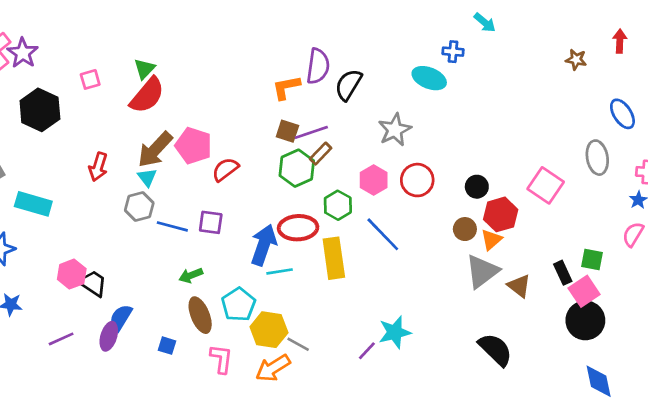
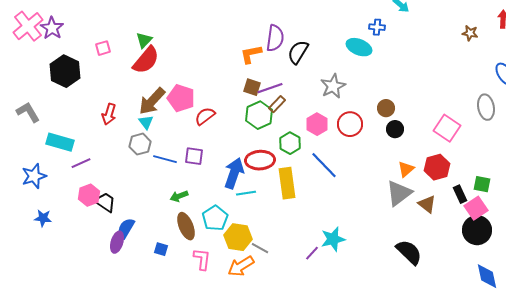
red hexagon: (501, 214) -> (437, 167), moved
brown circle: (465, 229) -> (386, 108), moved
purple line: (61, 339) -> (81, 163), moved

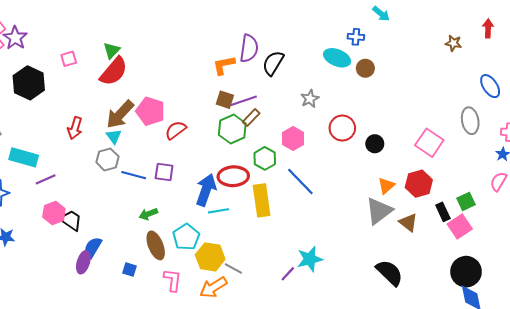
gray star: (333, 86) -> (310, 99), size x0.7
brown circle: (386, 108) -> (365, 68), moved
red circle: (350, 124) -> (342, 128), moved
green square: (482, 184) -> (466, 201), turned -36
black circle: (477, 230) -> (466, 272), moved

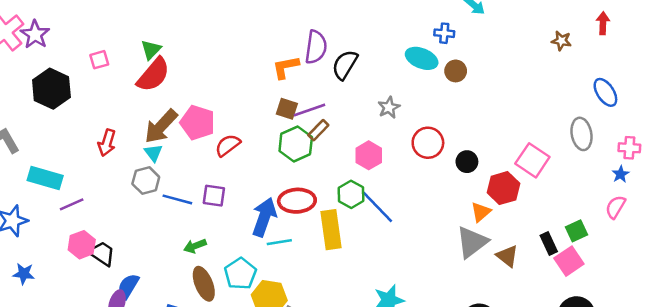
green hexagon: (265, 158) -> (351, 194), moved
red hexagon: (419, 184) -> (503, 188), moved

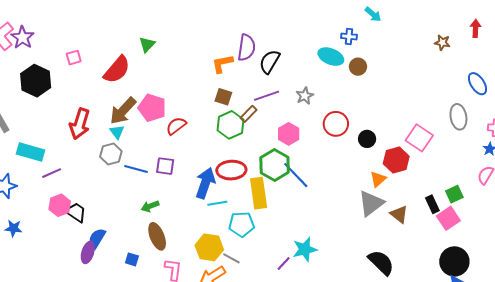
green triangle: (151, 50) -> (147, 44), moved
purple line: (310, 110) -> (267, 96), moved
red arrow: (107, 143) -> (80, 124), size x1.4
green hexagon: (351, 194) -> (275, 165), size x1.4
cyan pentagon: (240, 274) -> (241, 224), moved, turned 30

